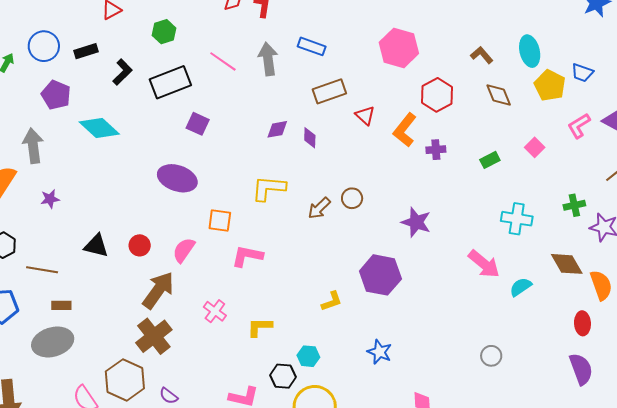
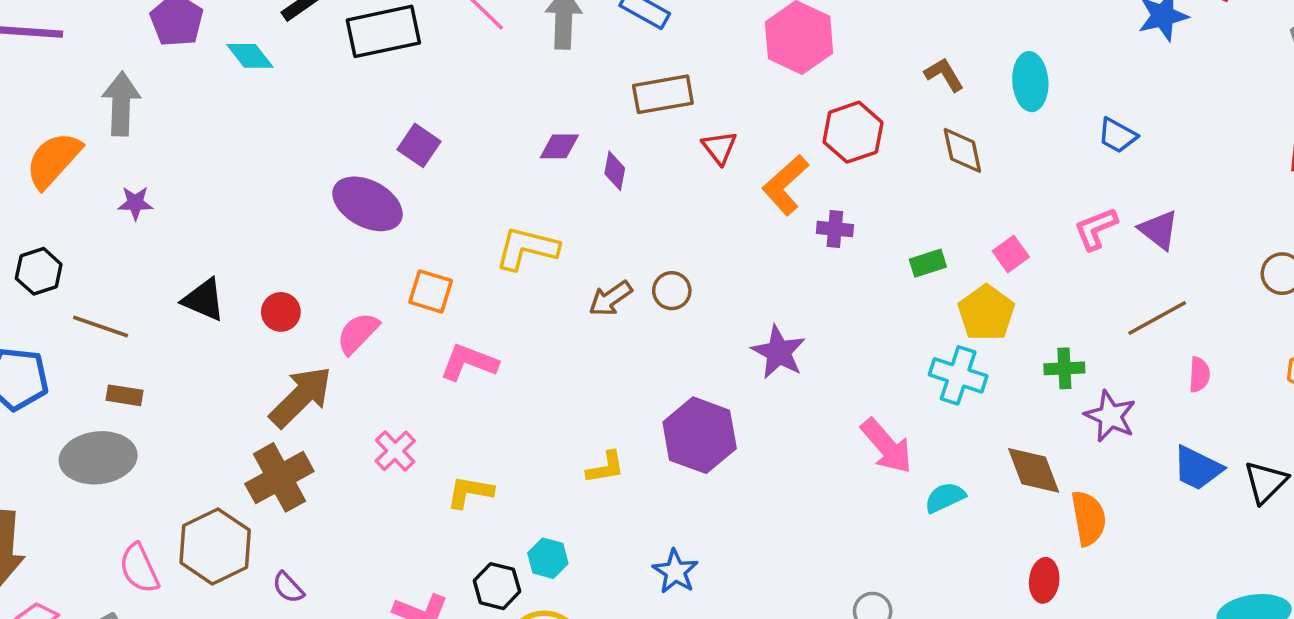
yellow pentagon: (550, 86) -> (986, 313), moved
purple square: (198, 124) -> (419, 145), moved
cyan diamond: (99, 128) -> (250, 56), moved, size x0.7

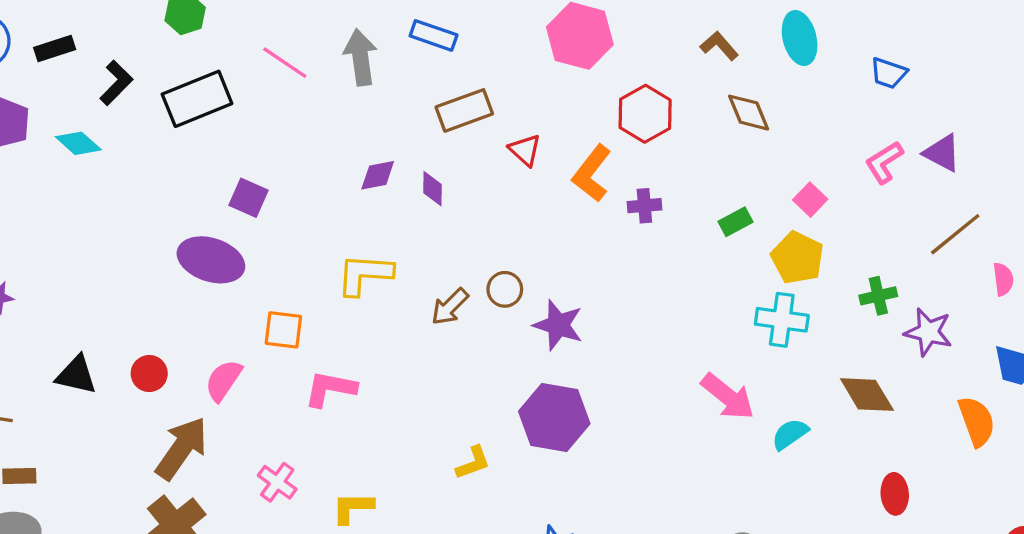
purple star: (779, 352) -> (558, 325), moved
orange semicircle: (1089, 518) -> (977, 421), moved

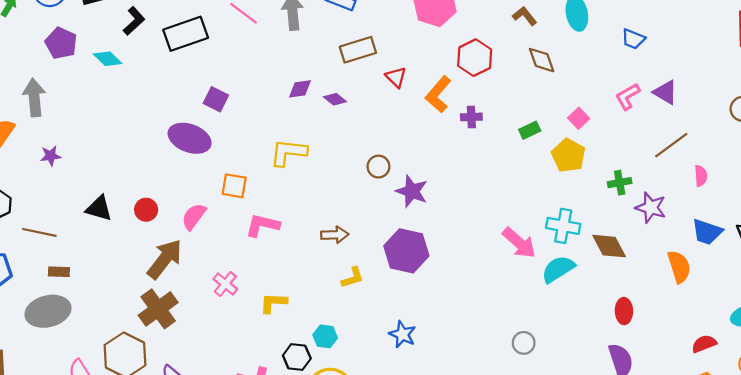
purple diamond: (433, 189) -> (335, 99), turned -55
brown arrow: (450, 307) -> (335, 235), moved, turned -140
cyan cross: (782, 320) -> (563, 226), moved
cyan semicircle: (790, 434) -> (558, 269), size x1.4

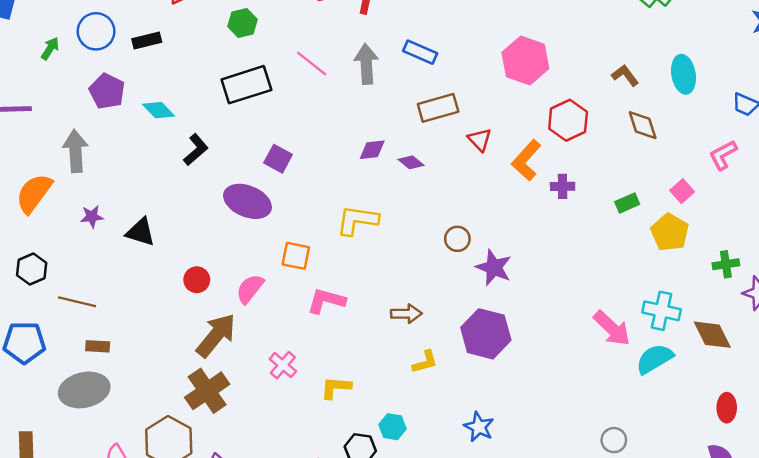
black L-shape: (134, 21) -> (196, 150), moved
pink L-shape: (628, 96) -> (723, 155), moved
black triangle: (99, 208) -> (141, 232), moved

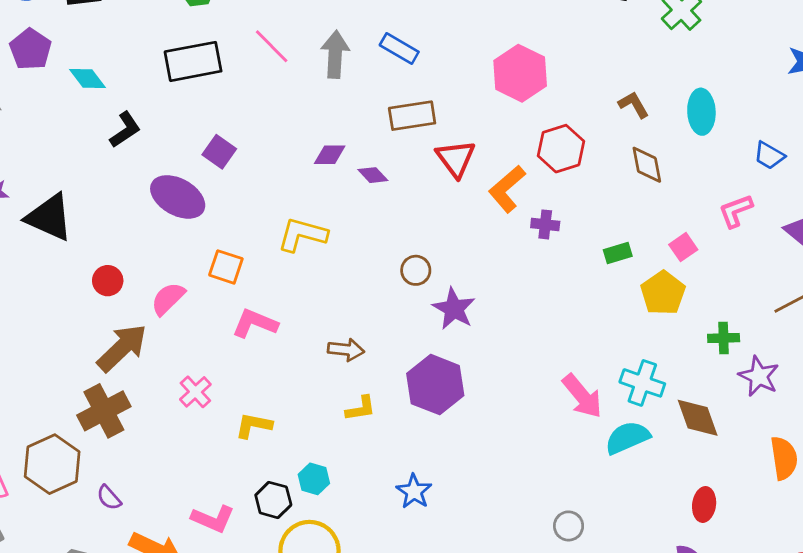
red triangle: (480, 140) -> (456, 159), size x1.4
black triangle: (141, 232) -> (49, 217), size x1.4

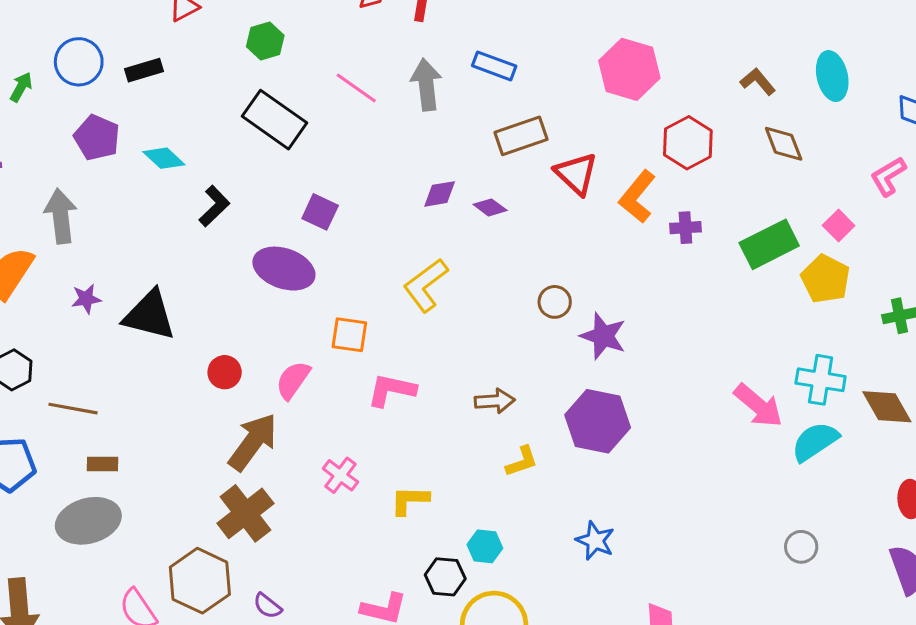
black rectangle: (193, 61) -> (274, 120), turned 56
yellow L-shape: (302, 235) -> (426, 285), turned -42
green rectangle: (618, 253) -> (769, 244), size x1.8
gray circle: (569, 526) -> (801, 547), moved

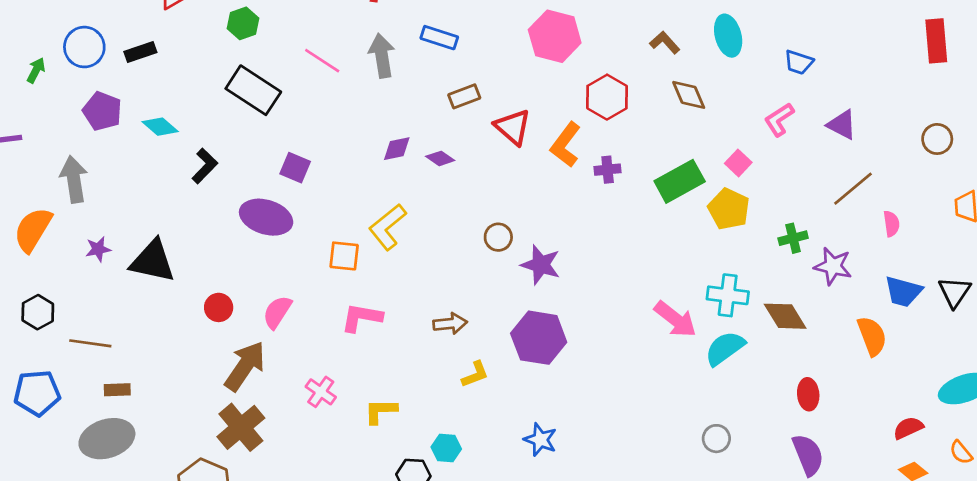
brown rectangle: (521, 136) -> (464, 96), size x0.7
orange square: (349, 335) -> (344, 256), moved

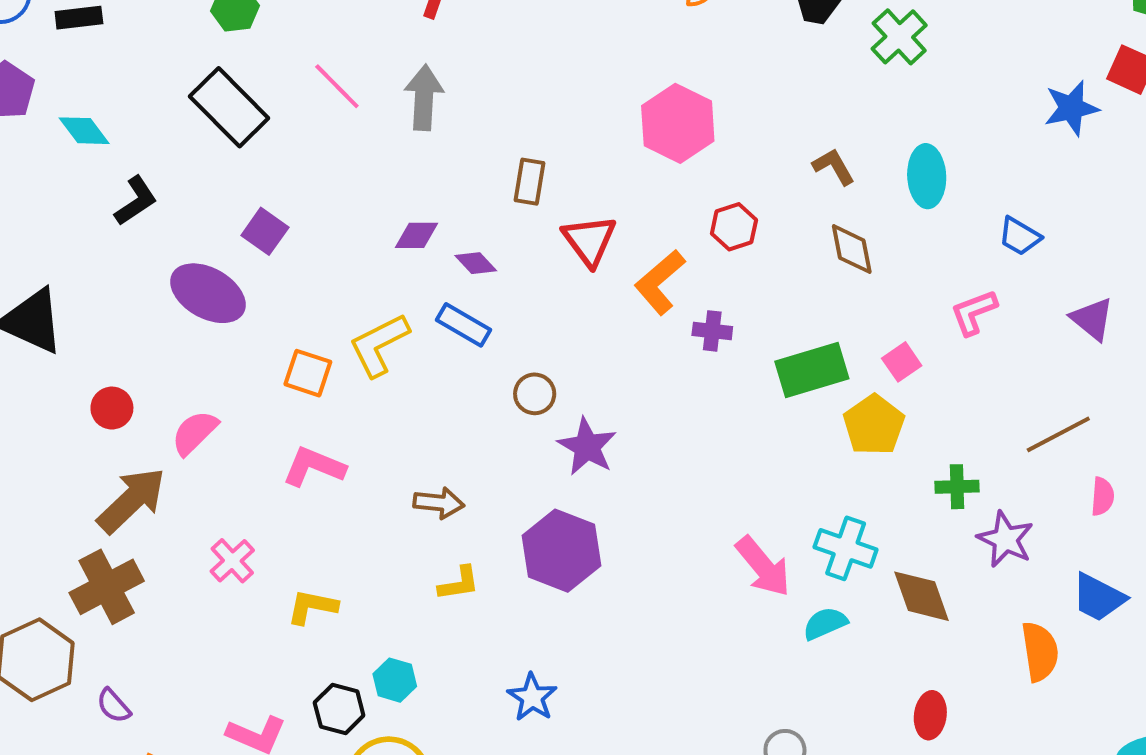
blue rectangle: (439, 38) -> (463, 325), moved
brown rectangle: (464, 96) -> (530, 182), turned -72
red hexagon: (607, 97) -> (734, 227), size x0.7
purple triangle: (842, 125) -> (1092, 319), moved
cyan semicircle: (725, 348) -> (825, 623), size x0.7

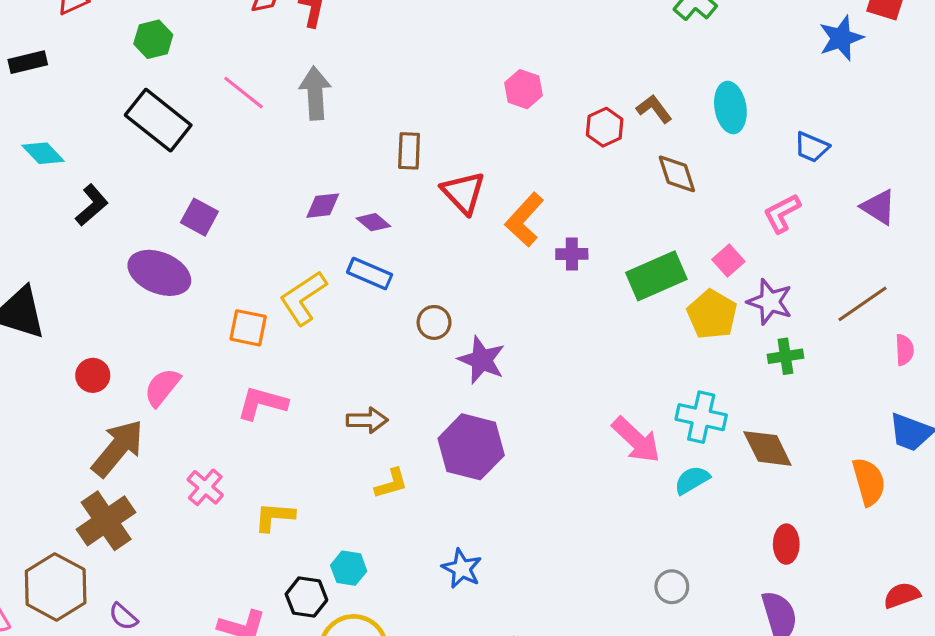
pink hexagon: (678, 123) -> (524, 89), size x0.6
red hexagon: (734, 227) -> (605, 127), moved
purple star: (1005, 539) -> (770, 302), moved

